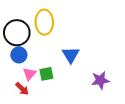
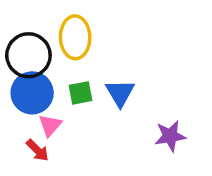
blue circle: (19, 55) -> (32, 93), size x1.5
green square: (46, 74) -> (80, 93), moved

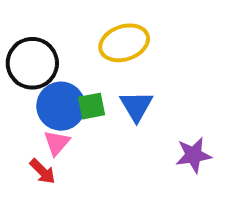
yellow ellipse: (75, 37) -> (124, 43), moved, turned 72
blue circle: (32, 93) -> (61, 106), moved

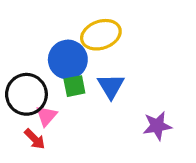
black circle: (32, 63) -> (26, 94), moved
blue circle: (61, 106) -> (68, 60), moved

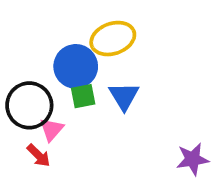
purple star: (157, 126) -> (193, 159), moved

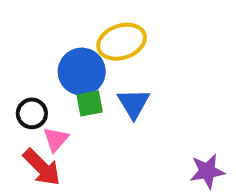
black circle: (29, 105) -> (32, 113), size x0.6
red arrow: (39, 155) -> (42, 167), size x1.5

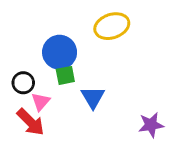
yellow ellipse: (122, 42) -> (112, 26), moved
blue triangle: (134, 103) -> (93, 97), moved

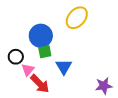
yellow ellipse: (112, 26) -> (77, 18), turned -30
red arrow: (30, 122) -> (40, 84), moved

